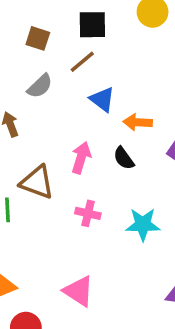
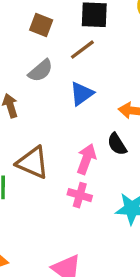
blue triangle: (102, 99) -> (82, 94), moved, turned 44
pink arrow: (81, 158) -> (86, 159), moved

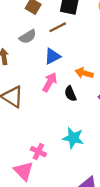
pink arrow: (86, 159) -> (50, 82), moved
pink cross: (80, 195) -> (38, 152), moved

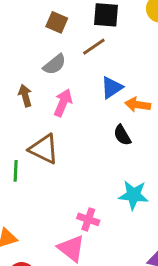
blue triangle: (52, 56) -> (112, 88), moved
pink arrow: (50, 82) -> (63, 103), moved

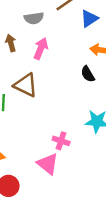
gray semicircle: (55, 64) -> (34, 18), turned 30
blue triangle: (112, 88) -> (89, 19), moved

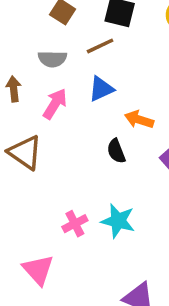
blue triangle: (89, 19) -> (101, 89), moved
pink cross: (61, 141) -> (75, 224), moved, turned 35

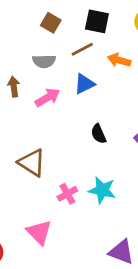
pink arrow: (55, 104) -> (48, 97), turned 30
orange arrow: (139, 119) -> (119, 60), moved
brown triangle: (25, 153) -> (32, 163), moved

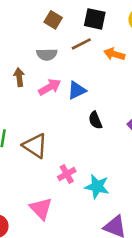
blue triangle: (84, 84) -> (77, 90), moved
cyan star: (102, 190) -> (97, 187), moved

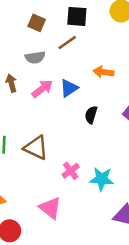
orange arrow: (114, 54) -> (103, 72), moved
black semicircle: (95, 120) -> (91, 115), turned 48

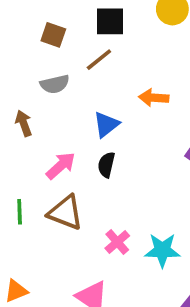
pink arrow: (42, 89) -> (61, 166), moved
black semicircle: (91, 115) -> (106, 165), moved

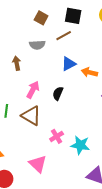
orange arrow: (154, 98) -> (89, 72), moved
blue triangle: (106, 124) -> (69, 64), moved
pink arrow: (61, 166) -> (33, 90), turned -30

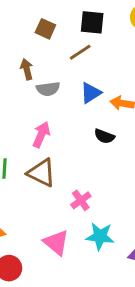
gray semicircle: (37, 45) -> (48, 89), moved
brown arrow: (17, 63) -> (27, 69), moved
black semicircle: (58, 93) -> (104, 136), moved, turned -88
cyan star: (80, 145) -> (100, 236), moved

